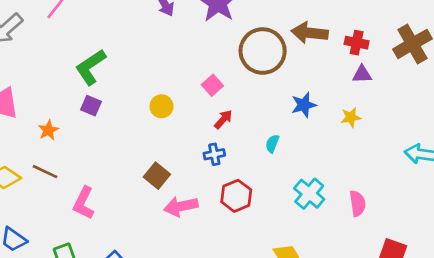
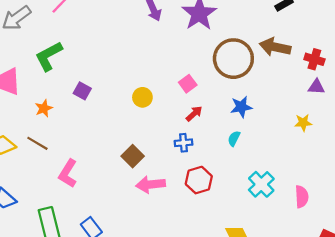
green L-shape: (91, 67) -> (49, 56), moved
blue star: (304, 105) -> (241, 107), moved

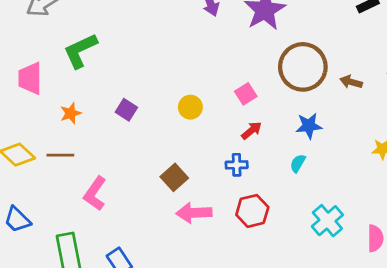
brown arrow: (275, 47) -> (351, 82), moved, size x0.6
purple square: (82, 91) -> (126, 110), moved
brown line: (37, 143) -> (60, 155), turned -35

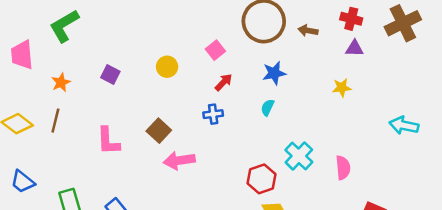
brown line: (60, 155) -> (55, 121), turned -70
pink L-shape: (95, 194) -> (108, 141), moved, turned -32
red hexagon: (252, 211) -> (262, 179), moved

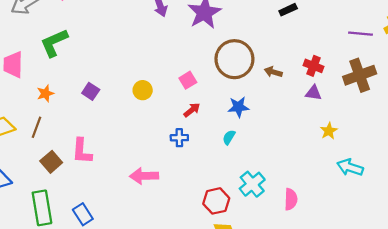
yellow star: (342, 88) -> (329, 131), moved, turned -30
brown square: (159, 131) -> (51, 162), moved

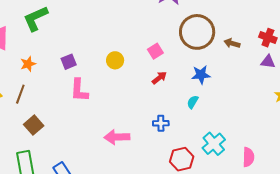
purple square: (91, 91) -> (69, 62), turned 35
blue cross: (179, 138) -> (161, 123), moved
pink L-shape: (82, 151) -> (79, 90), moved

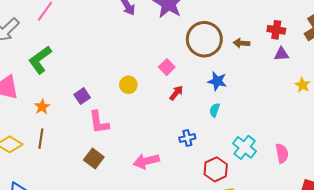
blue star: (201, 75) -> (217, 81), turned 30
brown square: (34, 125) -> (94, 159), moved

